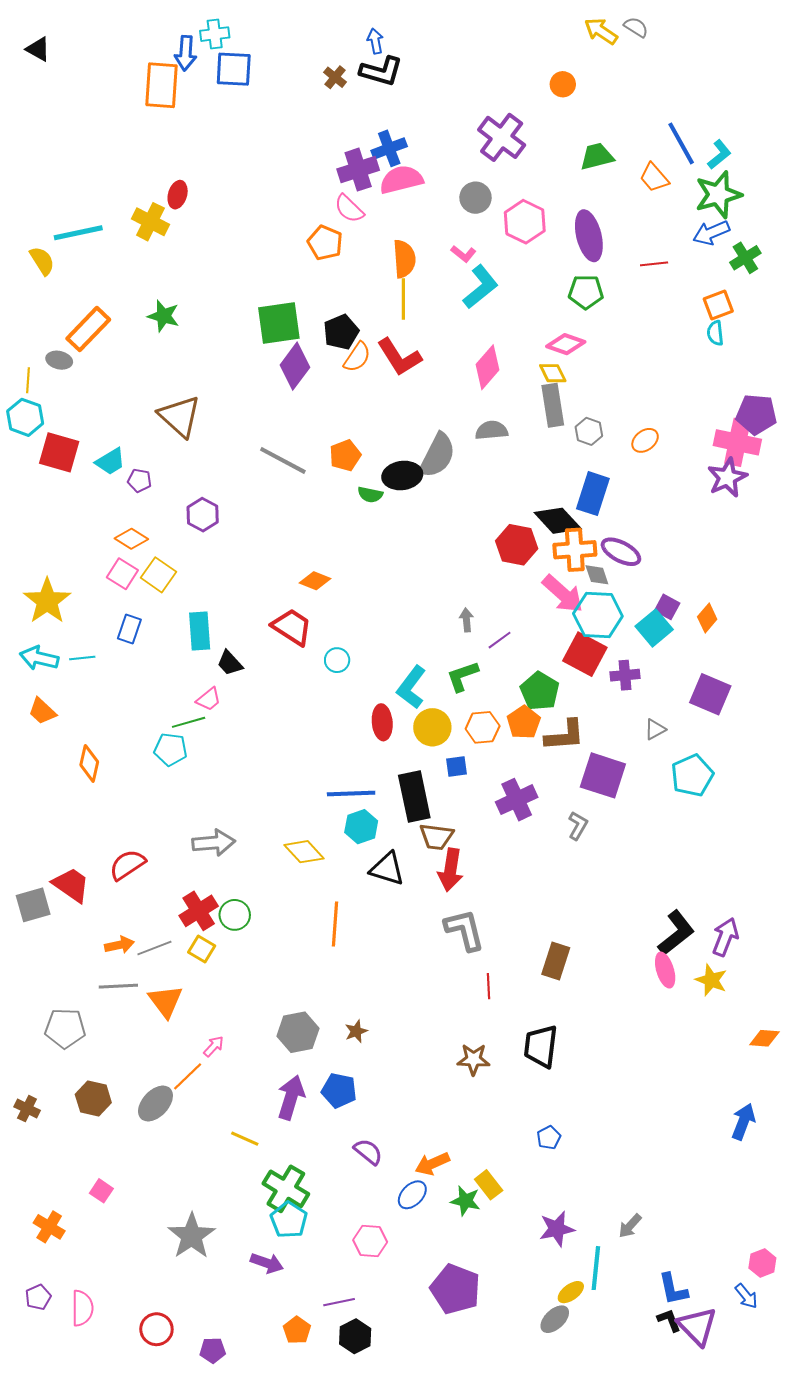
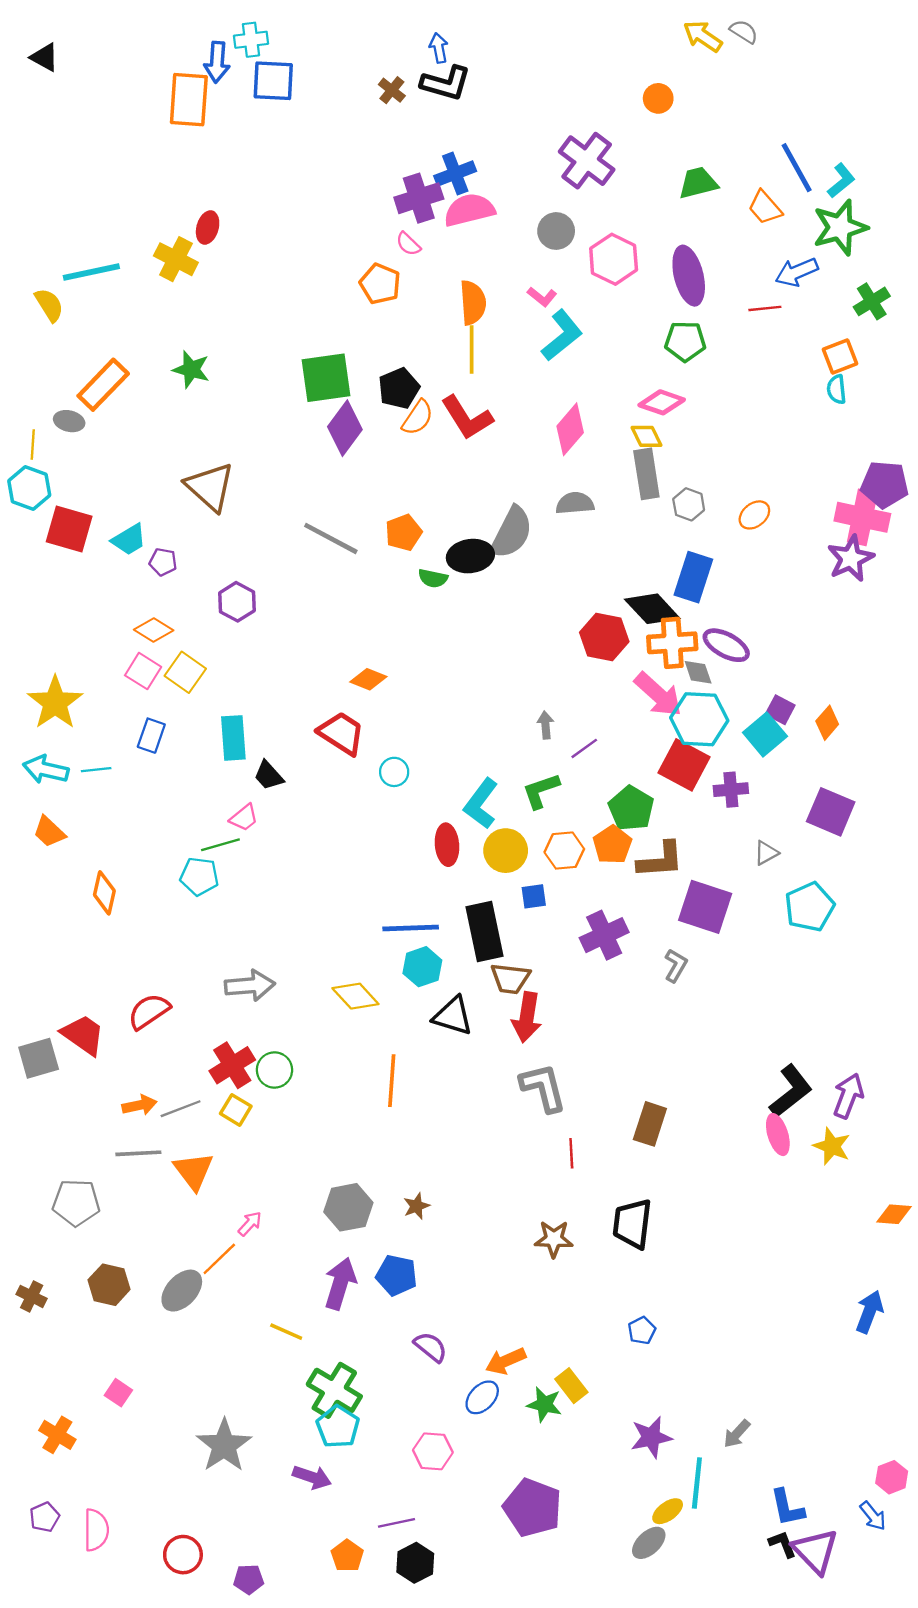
pink semicircle: (349, 209) -> (408, 244), size x0.7
blue arrow: (711, 233) -> (797, 272), moved

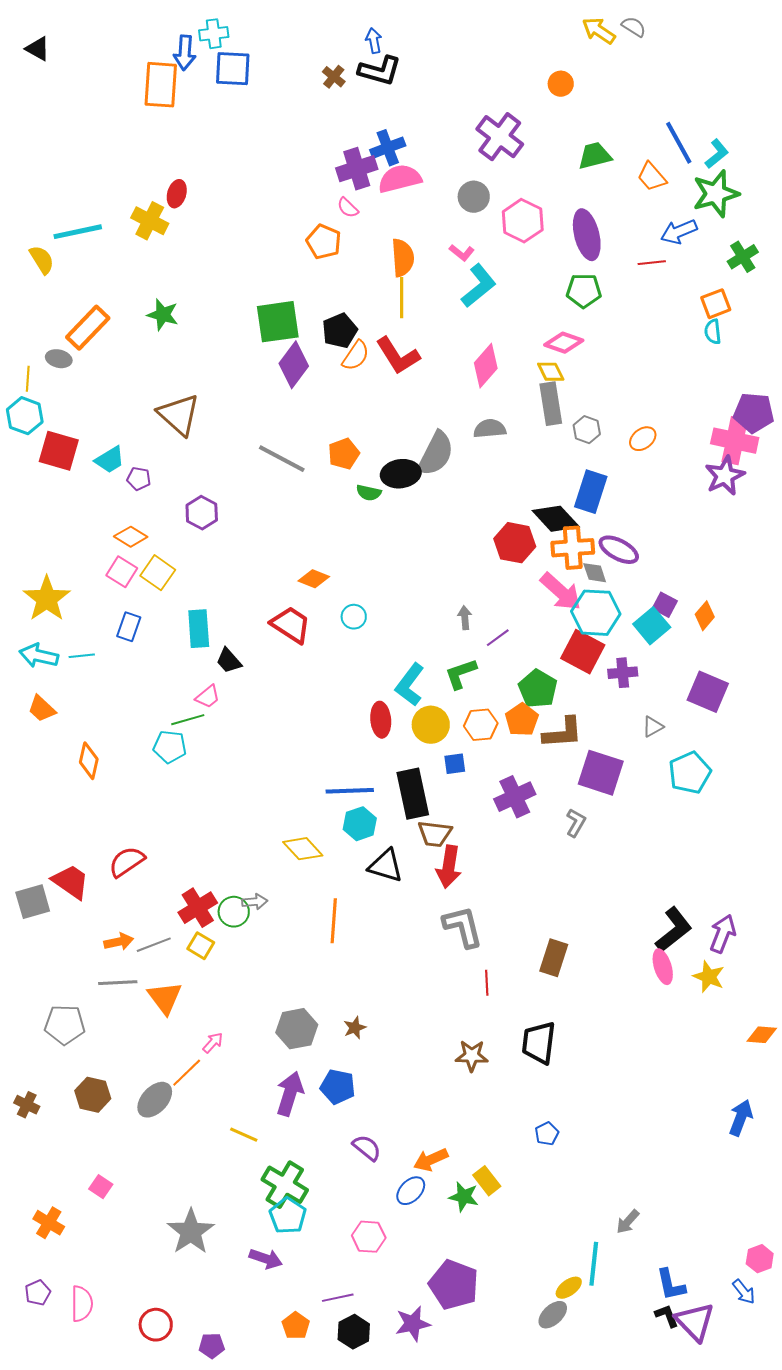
cyan circle: (394, 772) -> (354, 617), moved
gray arrow: (250, 986) -> (255, 902), moved, size x0.6
purple star: (651, 1437) -> (413, 1324), moved

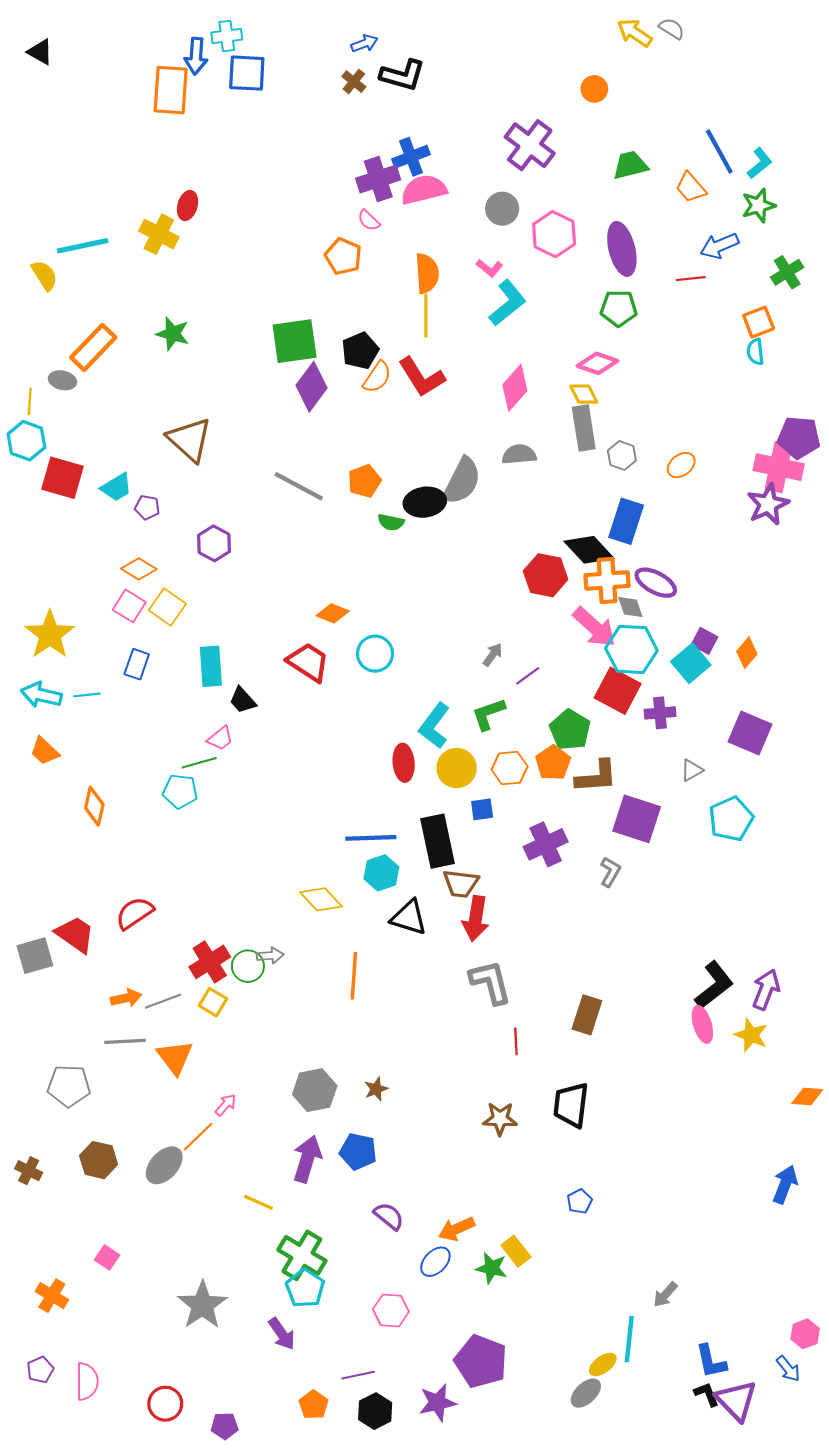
blue arrow: (374, 41) -> (364, 43), moved, turned 80
green star: (716, 194) -> (759, 205), size x0.7
cyan circle: (354, 617) -> (375, 654), size x1.4
gray arrow: (465, 618) -> (493, 655), turned 40
purple arrow: (266, 1259) -> (282, 1334), turned 36

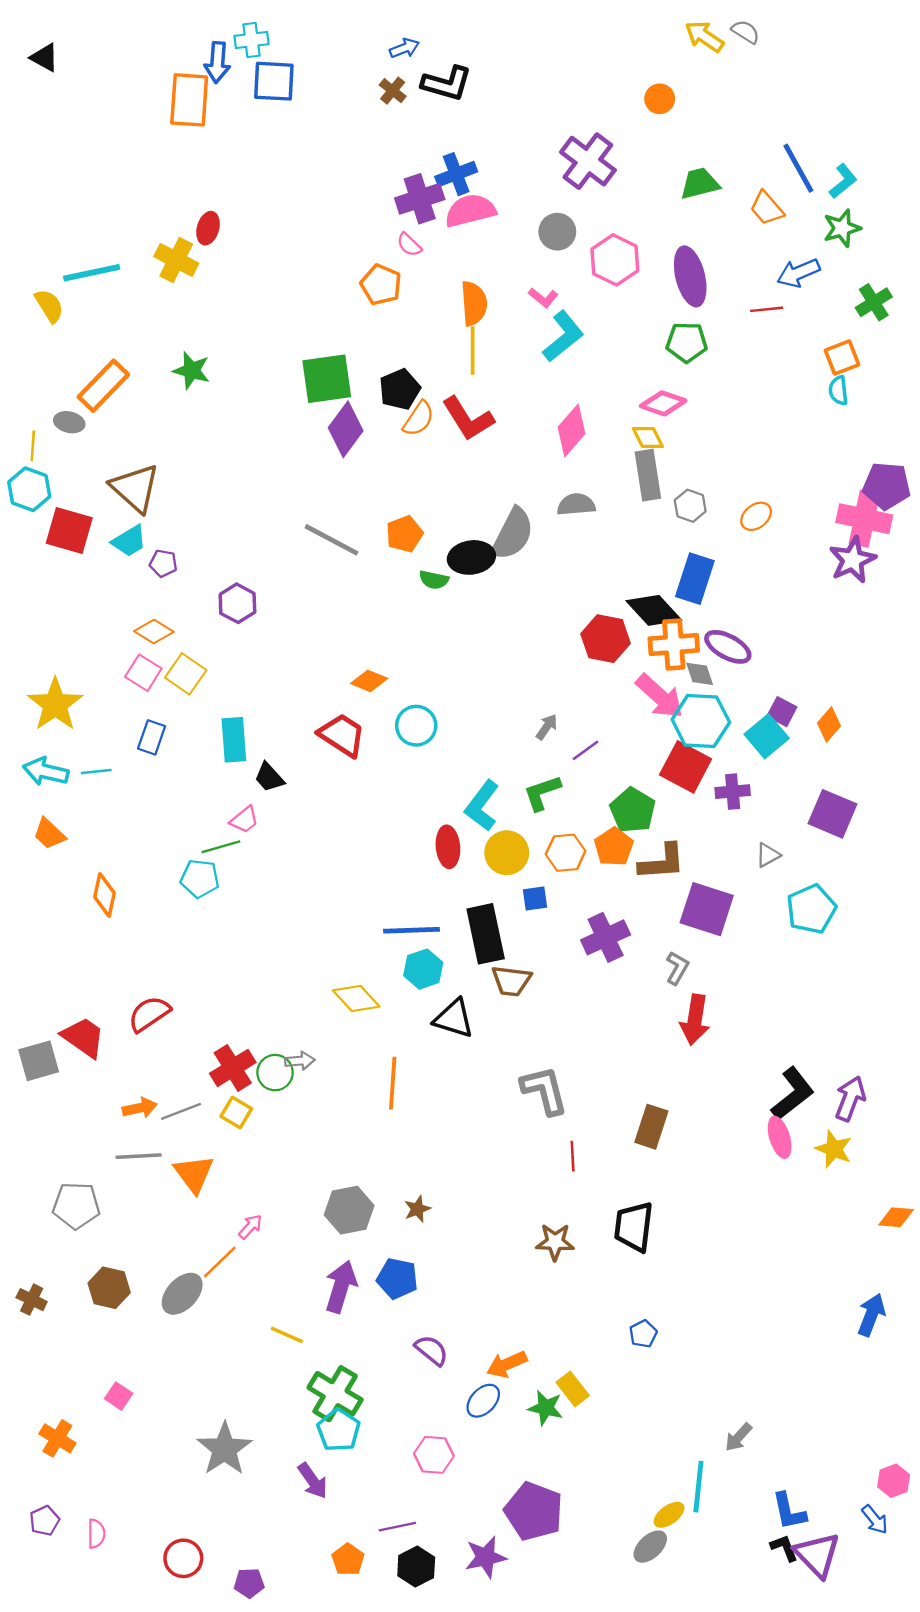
brown triangle: (190, 440) -> (135, 488), moved
red arrow: (476, 918) -> (695, 1020), moved
pink semicircle: (87, 1381) -> (96, 1534), size x0.7

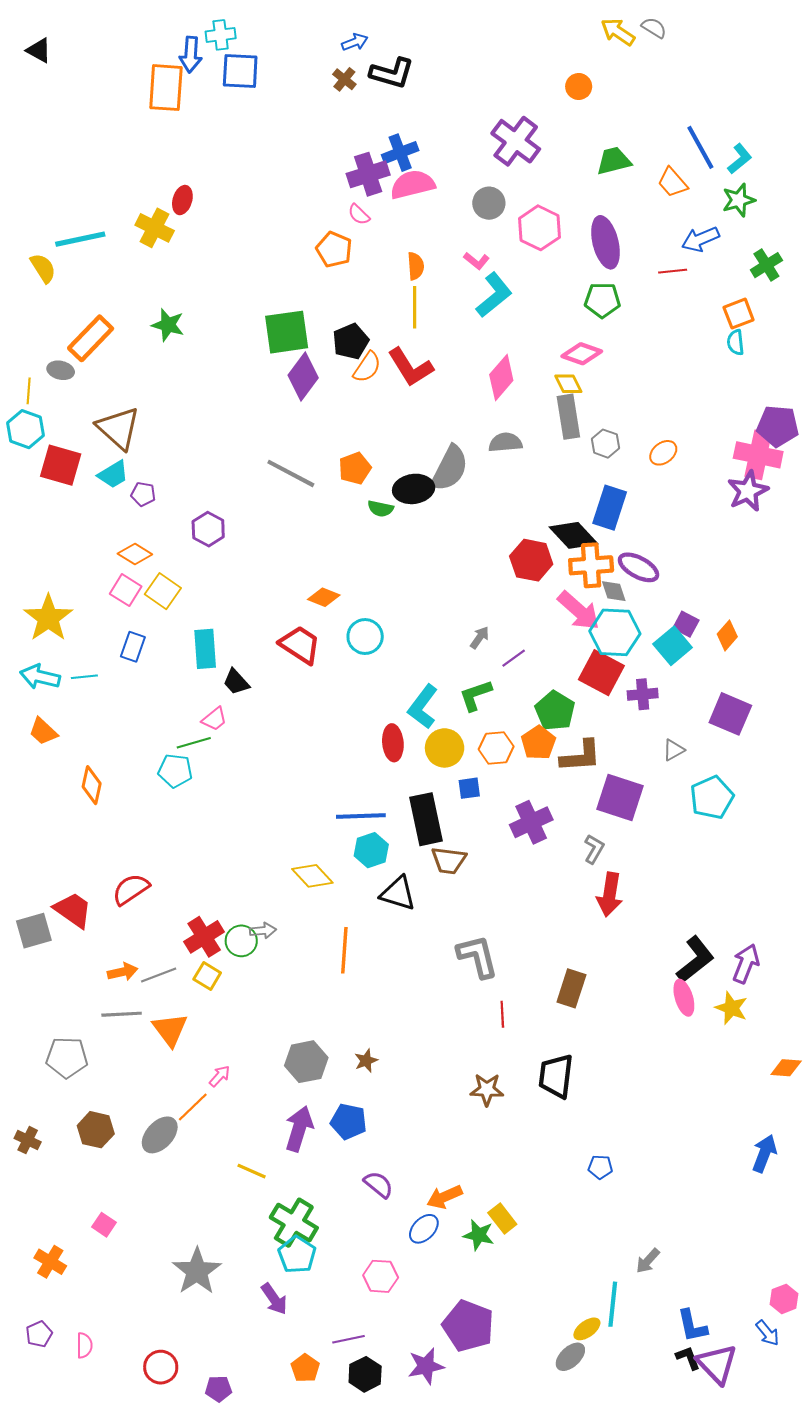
orange semicircle: (474, 303) -> (416, 266), size x0.7
blue pentagon: (643, 1334) -> (600, 1167), moved, turned 30

